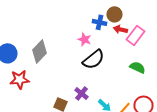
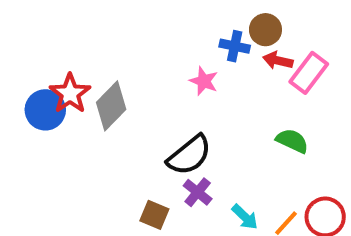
black semicircle: (94, 59) -> (189, 155), moved
green semicircle: (138, 67) -> (292, 141), moved
red star: (20, 79) -> (70, 93), moved, turned -30

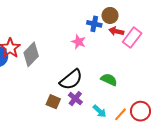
green semicircle: (292, 141) -> (109, 80), moved
brown square: (154, 215) -> (53, 102), moved

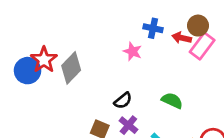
brown circle: (110, 15) -> (198, 26), moved
black semicircle: (71, 80) -> (123, 101), size x0.6

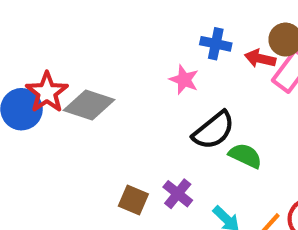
gray diamond: (71, 68) -> (89, 105), turned 64
black semicircle: (123, 101) -> (214, 130), moved, size x1.5

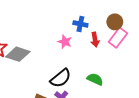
red arrow: (260, 59) -> (95, 40), moved, turned -112
black semicircle: (214, 130) -> (61, 78), moved

